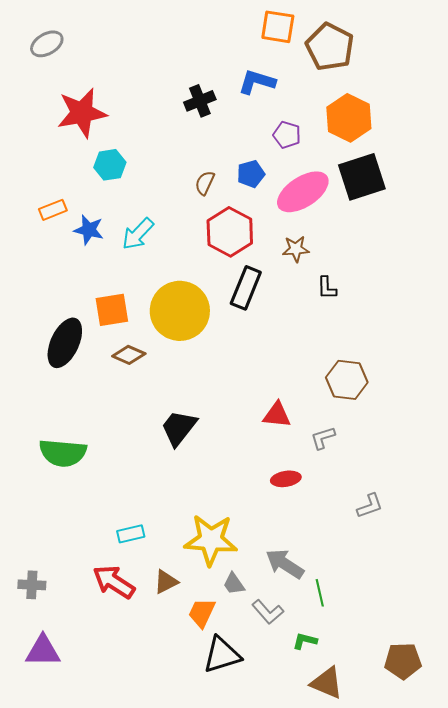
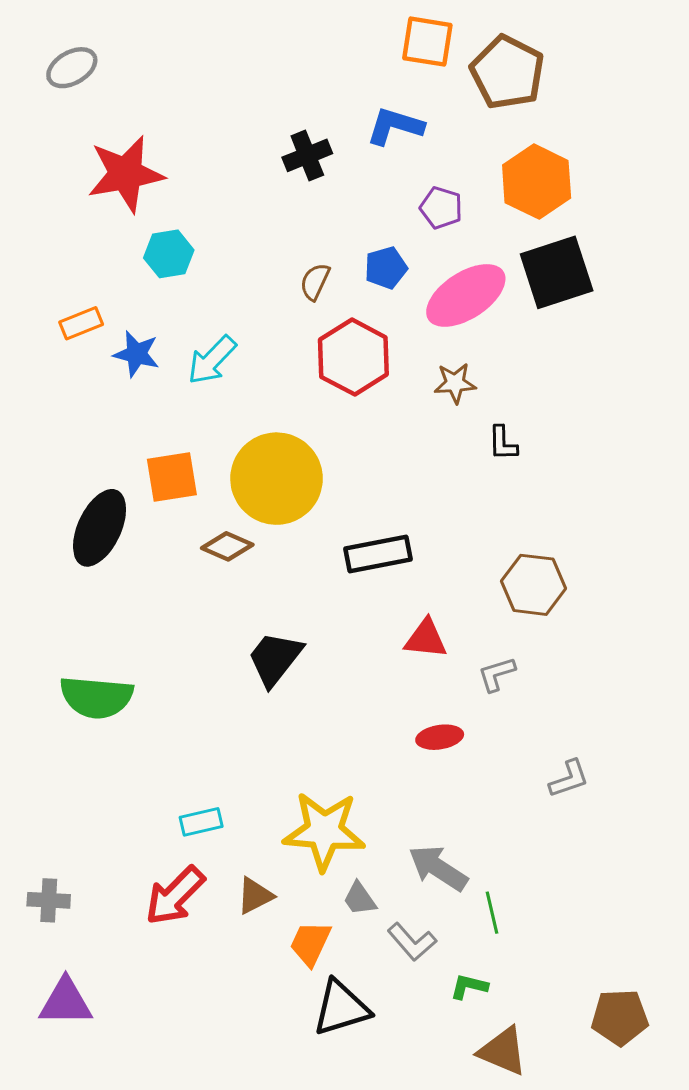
black rectangle: (246, 288) -> (378, 554), moved, turned 57
brown diamond: (129, 355) -> (227, 546), moved
red arrow: (114, 582) -> (175, 896), turned -78

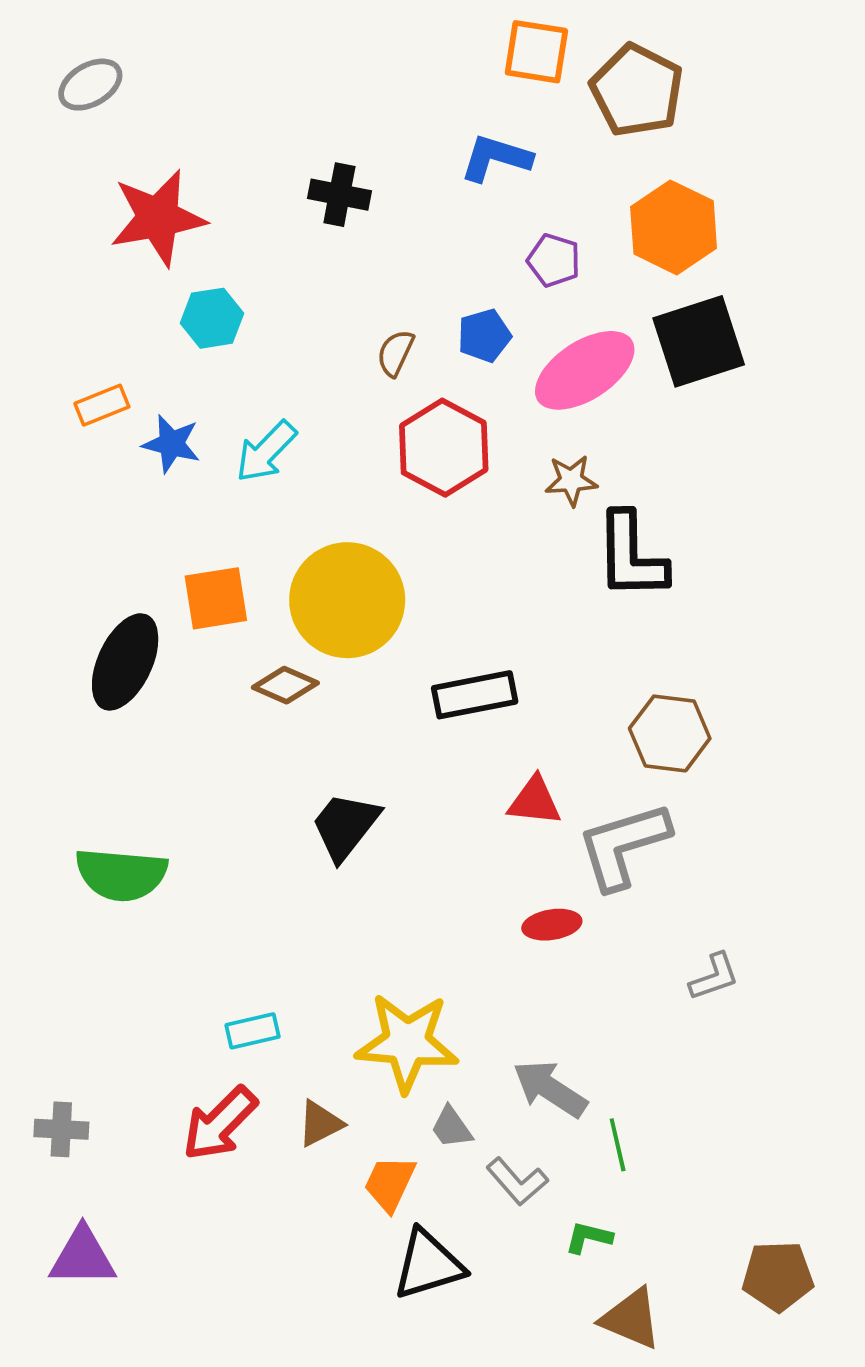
black cross: (307, 155) -> (339, 195), moved, turned 33
black L-shape: (503, 443) -> (631, 556), size x2.0
gray L-shape: (497, 674) -> (623, 845), size x2.0

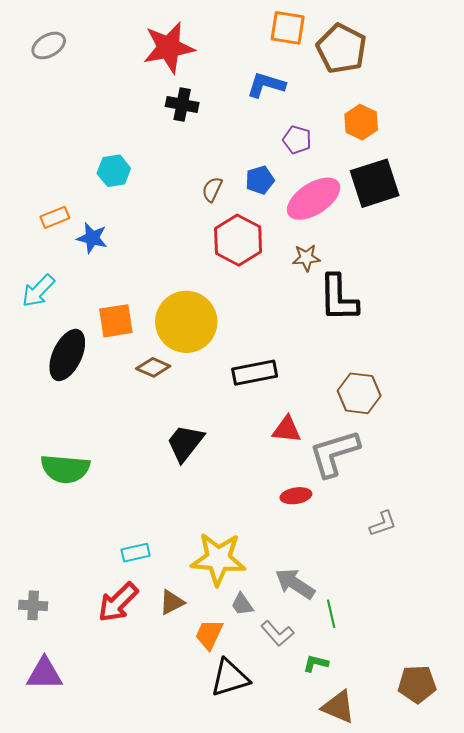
red star: (158, 218) -> (169, 48), moved
orange hexagon: (674, 227) -> (361, 122), size x0.7
cyan arrow: (266, 451) -> (38, 291), moved

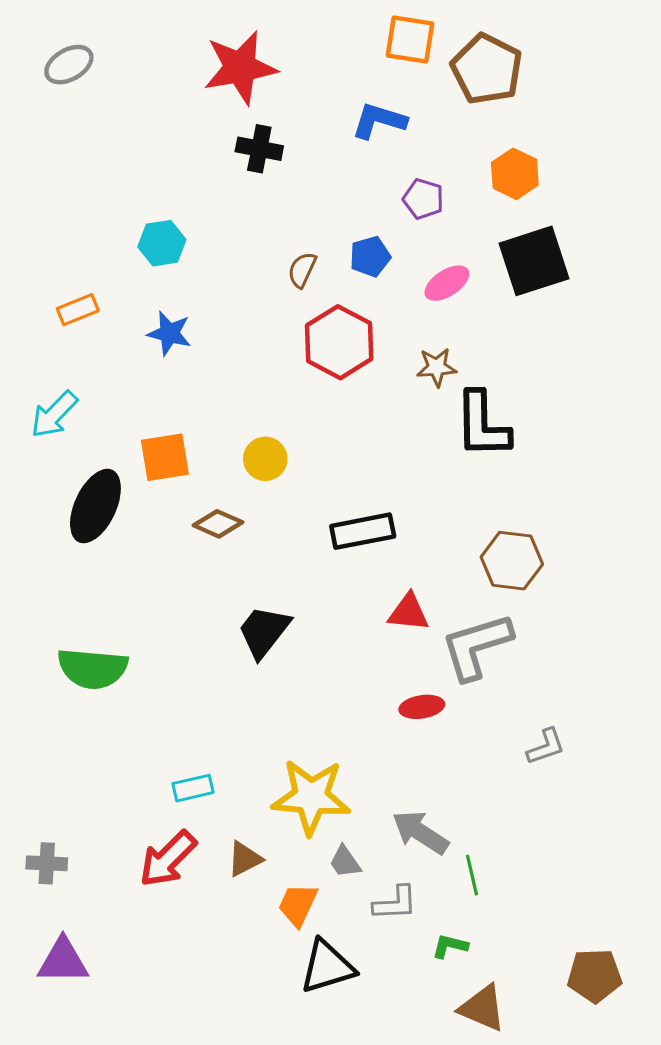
pink ellipse: (314, 199) -> (447, 283), size x0.6
blue star: (92, 238) -> (169, 333), moved
yellow circle: (186, 322) -> (265, 459), size x0.5
gray L-shape: (277, 633) -> (395, 903), turned -52

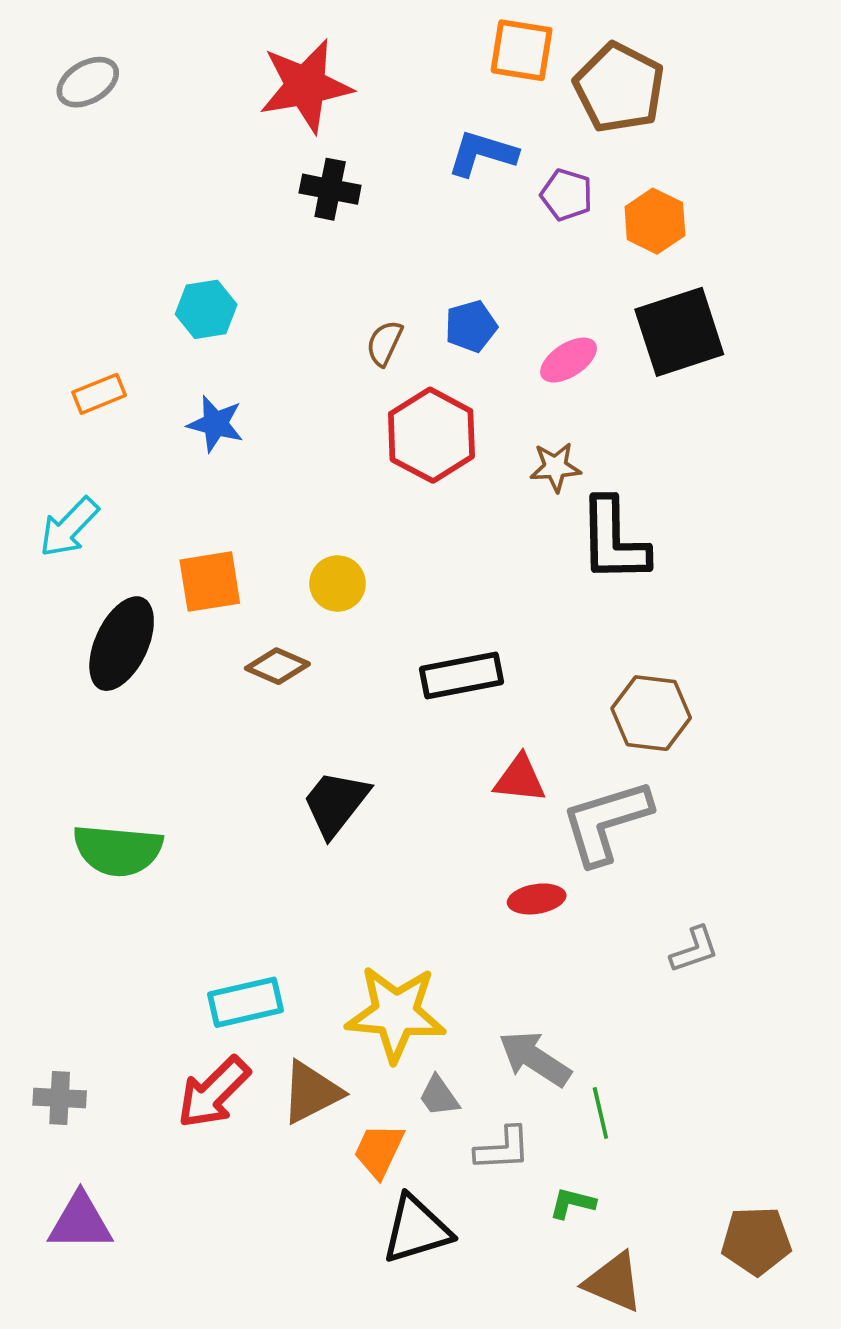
purple pentagon: (423, 199) -> (567, 195), moved
cyan rectangle: (193, 788) -> (246, 1002), size x1.4
brown triangle: (245, 859) -> (311, 1092), size x1.4

